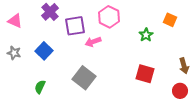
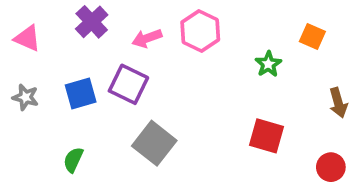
purple square: (75, 26) -> (128, 84), moved, turned 35
pink arrow: (93, 42) -> (147, 38), moved
blue square: (44, 51) -> (81, 94), turned 30
brown arrow: (184, 66) -> (338, 103), moved

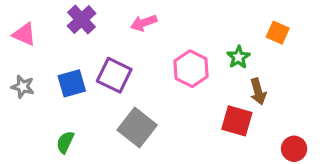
pink hexagon: (200, 31) -> (191, 69), moved
pink arrow: (147, 38) -> (144, 23), moved
brown arrow: (338, 103) -> (258, 92), moved

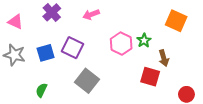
orange square: (278, 33) -> (176, 21), size x1.5
green star: (238, 57) -> (144, 40), moved
gray star: (23, 87) -> (14, 55), size x1.5

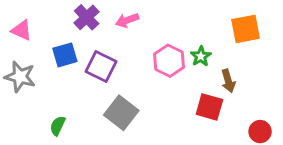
purple cross: (52, 12) -> (87, 17), moved
orange square: (176, 21) -> (246, 29), turned -35
blue square: (46, 53) -> (65, 55), moved

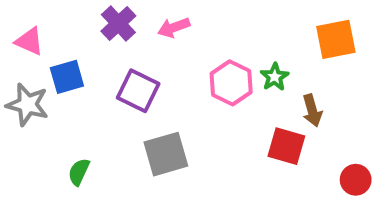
blue square: (65, 55) -> (67, 77), moved
gray square: (121, 113) -> (166, 154), turned 36

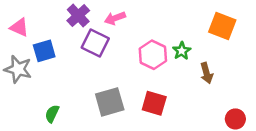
orange square: (336, 39) -> (222, 26), turned 32
purple square: (138, 91) -> (95, 43), moved
red square: (286, 146) -> (154, 103), moved

